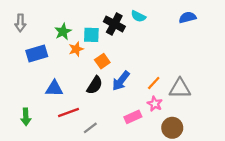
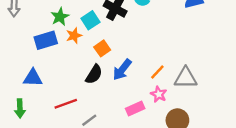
cyan square: (91, 35) -> (90, 20), turned -35
blue rectangle: (37, 53) -> (46, 40), moved
blue triangle: (54, 88) -> (33, 78), moved

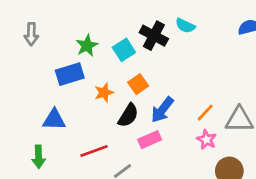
orange star: (74, 36) -> (104, 93), moved
pink rectangle: (135, 108) -> (150, 140), moved

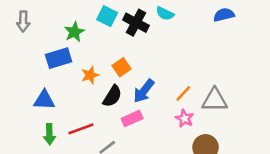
cyan square: (124, 50) -> (107, 16), moved, turned -30
green arrow: (38, 157) -> (49, 134), moved

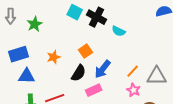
cyan semicircle: (165, 14) -> (119, 31), moved
green star: (74, 32) -> (35, 24), moved
blue rectangle: (59, 58) -> (19, 54), moved
orange star: (90, 75) -> (54, 57), moved

